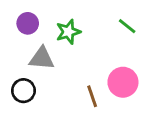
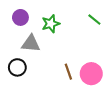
pink circle: (123, 82) -> (91, 74), moved

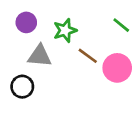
brown line: (68, 72) -> (88, 56), moved, turned -35
pink circle: (91, 74) -> (117, 68), moved

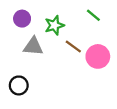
green line: (121, 25) -> (93, 15), moved
black circle: (22, 87) -> (19, 85), moved

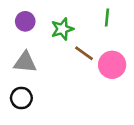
green line: (93, 15) -> (107, 17), turned 56
gray triangle: (33, 46) -> (25, 62), moved

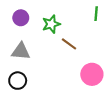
green line: (107, 17) -> (96, 14), moved
pink circle: (112, 65) -> (92, 74), moved

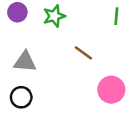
purple circle: (21, 18) -> (17, 12), moved
green star: (51, 24) -> (54, 16), moved

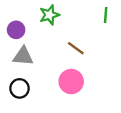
purple circle: (17, 12) -> (16, 30), moved
pink circle: (111, 90) -> (71, 82), moved

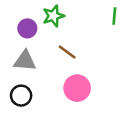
purple circle: (16, 30) -> (27, 28), moved
brown line: (76, 48) -> (67, 52), moved

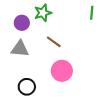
black circle: (21, 96) -> (27, 87), moved

